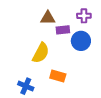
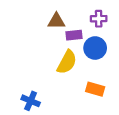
yellow semicircle: (41, 53) -> (67, 62), moved
orange rectangle: (58, 76) -> (95, 89), moved

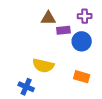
yellow semicircle: (67, 62) -> (43, 66), moved, turned 75

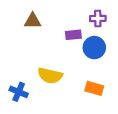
brown triangle: (48, 18) -> (33, 21), moved
blue cross: (26, 87) -> (19, 92), moved

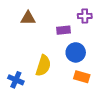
blue circle: (94, 48) -> (76, 52), moved
yellow semicircle: (50, 76) -> (43, 66), turned -85

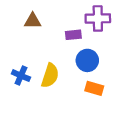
purple cross: (85, 16) -> (98, 18), size x1.5
blue cross: (16, 80) -> (21, 76), moved

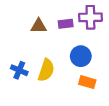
brown triangle: (33, 21) -> (39, 26), moved
purple rectangle: (73, 35) -> (66, 24), moved

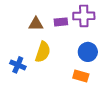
blue circle: (81, 56) -> (88, 52), moved
yellow semicircle: (46, 70) -> (43, 52), moved

